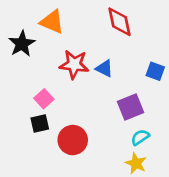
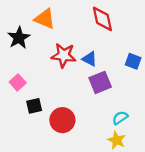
pink square: (44, 99) -> (18, 82), moved
purple square: (130, 107) -> (100, 82), moved

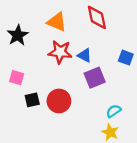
orange triangle: (45, 19) -> (57, 22), moved
pink square: (18, 82) -> (17, 78), turned -32
red circle: (62, 120) -> (59, 101), moved

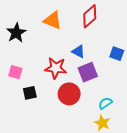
red diamond: (97, 17) -> (90, 16), turned 60
red star: (60, 52) -> (56, 68), moved
red circle: (59, 101) -> (69, 94), moved

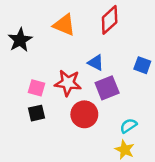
pink square: (15, 72) -> (36, 88), moved

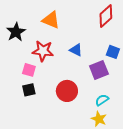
red diamond: (110, 20) -> (106, 16), moved
red star: (68, 83) -> (43, 51), moved
purple square: (107, 88) -> (99, 70), moved

